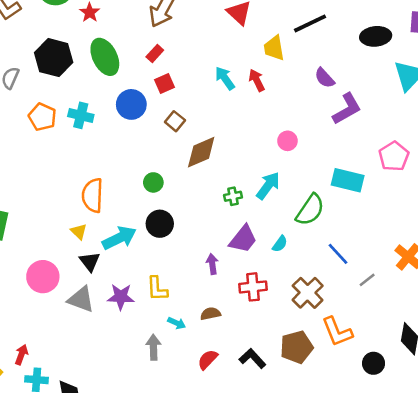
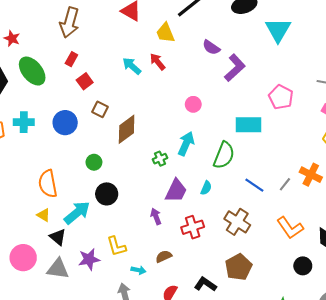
blue circle: (131, 104) -> (65, 123), moved
gray line: (367, 280) -> (285, 184), moved
orange L-shape: (337, 332) -> (290, 228), moved

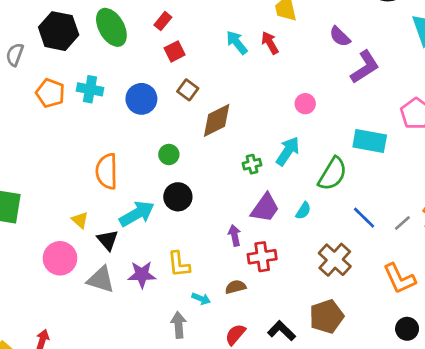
yellow triangle: (44, 215) -> (80, 220), moved
red cross: (193, 227) -> (262, 257), moved

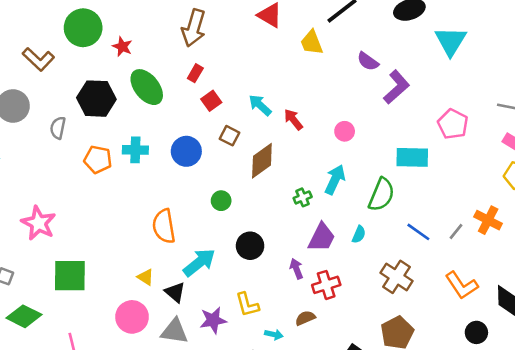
cyan arrow: (237, 43) -> (260, 105), moved
red arrow: (270, 43) -> (293, 120), moved
black circle: (178, 197) -> (250, 246), moved

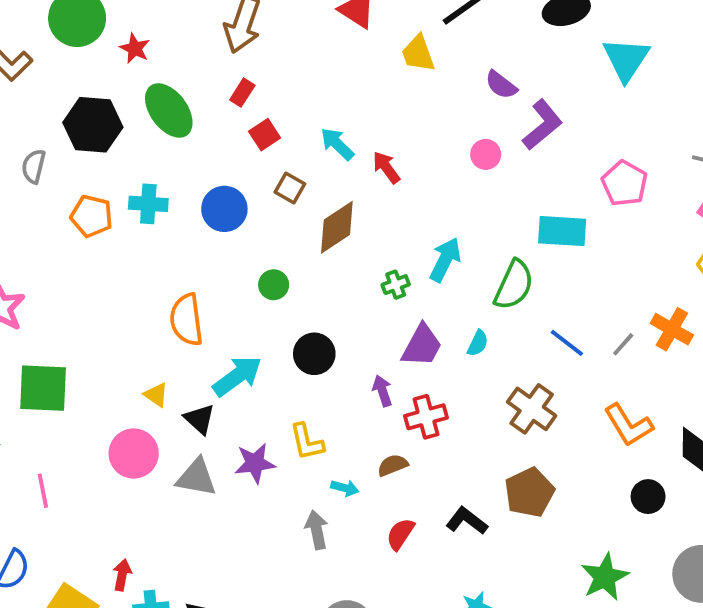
pink circle: (345, 131) -> (486, 154), moved

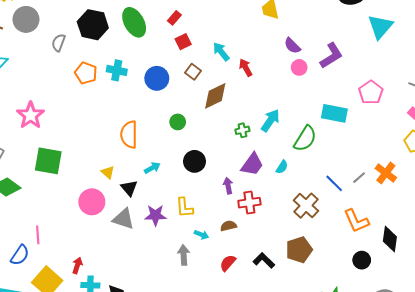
purple semicircle: (501, 85) -> (292, 46), moved
blue line: (567, 343) -> (334, 183), moved
cyan arrow: (237, 376) -> (152, 168), size x0.6
pink line: (43, 491) -> (38, 235), moved

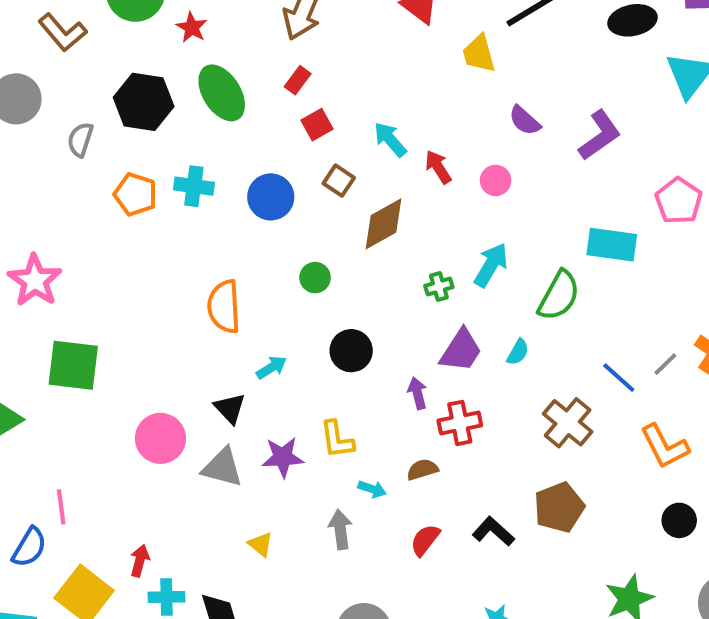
pink circle: (299, 67) -> (496, 180), moved
yellow triangle: (108, 172) -> (261, 544), moved

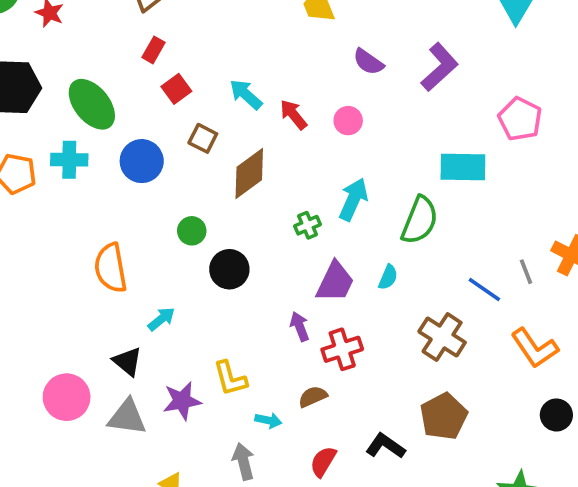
green ellipse: (222, 93) -> (92, 104), moved
black circle: (351, 351) -> (229, 269), moved
gray line: (665, 364) -> (526, 272), turned -60

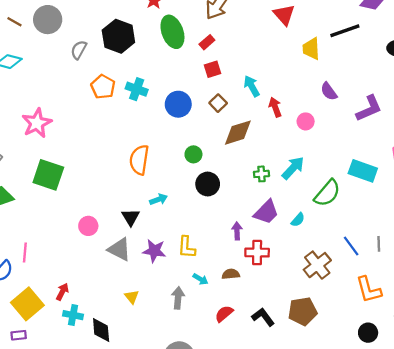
green ellipse: (92, 104) -> (172, 32), moved
pink circle: (67, 397) -> (88, 226), size x0.7

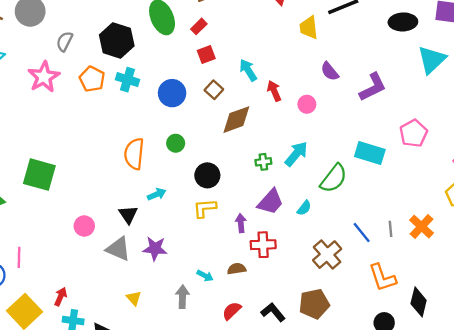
black hexagon: (118, 36) -> (117, 40), moved
pink star: (37, 123) -> (44, 77), moved
green circle: (193, 154) -> (176, 143), moved
yellow L-shape: (187, 247) -> (205, 208), moved, turned 85

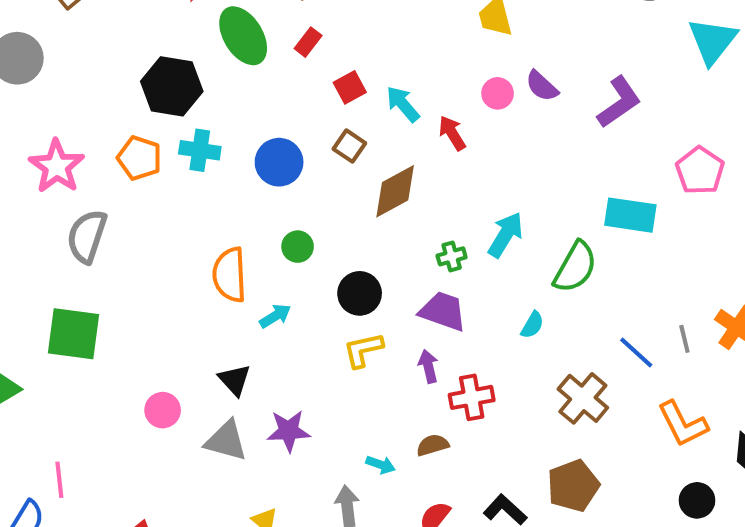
gray semicircle: (65, 41) -> (87, 236), moved, size x1.5
red square: (206, 55) -> (350, 87), moved
pink circle: (307, 104) -> (498, 93), moved
cyan arrow: (157, 194) -> (275, 316), moved
purple trapezoid: (271, 202) -> (443, 311), moved, turned -104

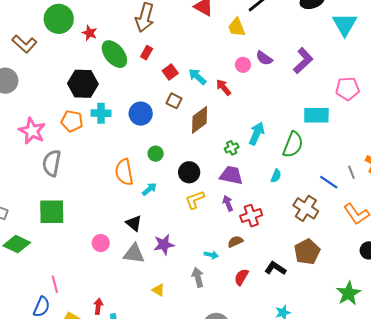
pink pentagon: (700, 171) -> (347, 89), turned -30

